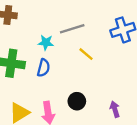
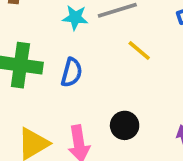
cyan star: (46, 43) -> (75, 18), moved

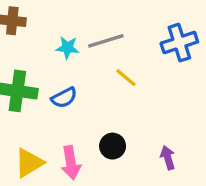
blue semicircle: (72, 72) -> (64, 98), turned 48

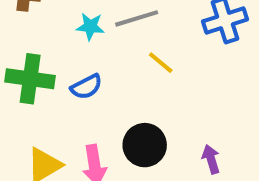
black circle: (113, 146) -> (145, 145), size x1.4

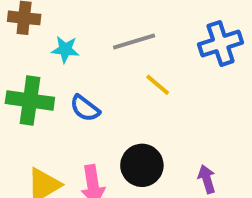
cyan star: (90, 26) -> (65, 49), moved
blue semicircle: (86, 87) -> (85, 108), turned 64

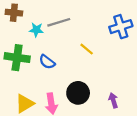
gray line: (134, 42) -> (59, 22), moved

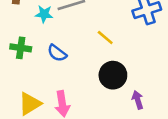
green cross: (17, 58) -> (21, 48), size x0.7
black circle: (78, 93) -> (113, 75), moved

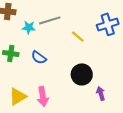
yellow line: (105, 37) -> (78, 36), moved

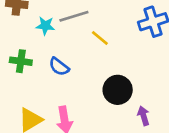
yellow line: (78, 36) -> (100, 38), moved

